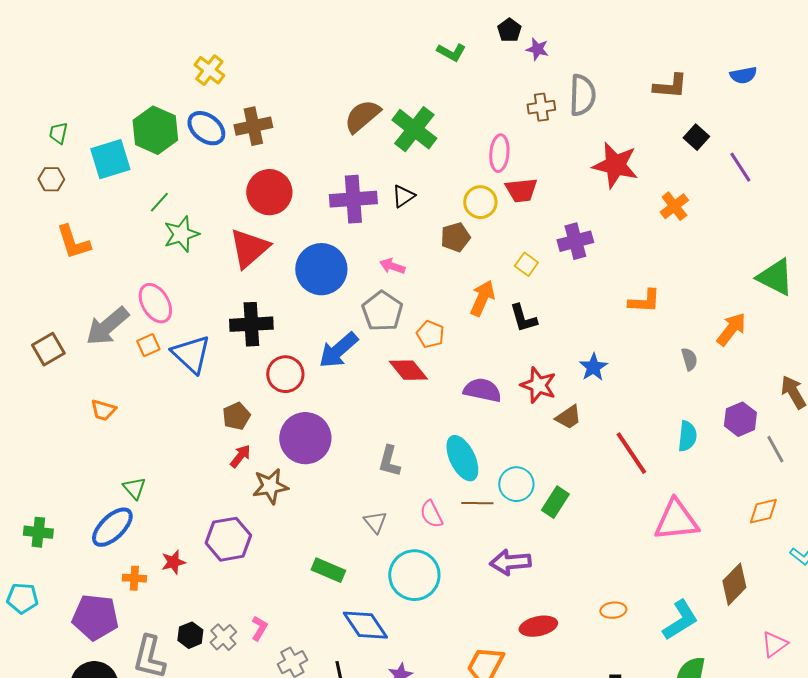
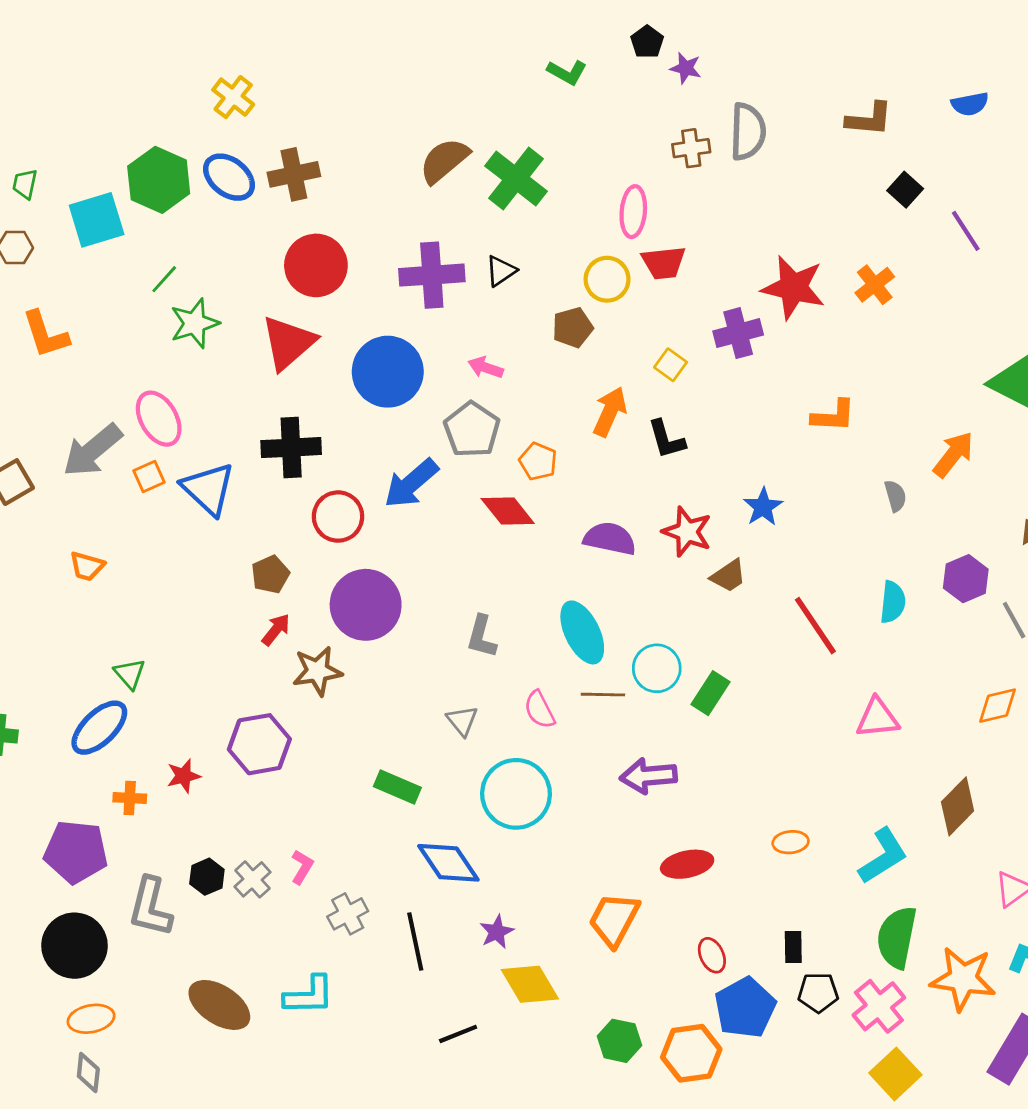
red star: (615, 165) -> (793, 288), moved
pink triangle: (676, 520) -> (877, 718), size x0.7

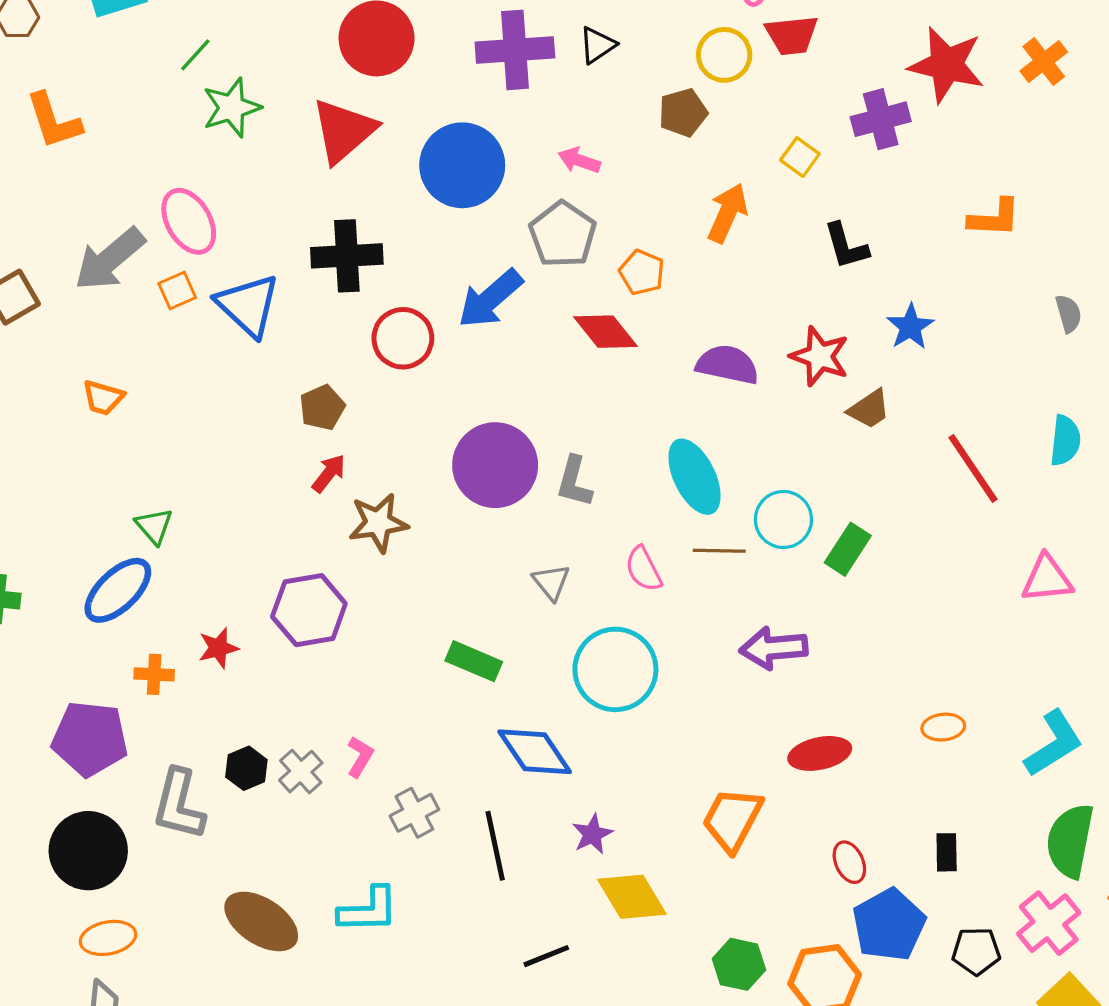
black L-shape: (666, 439) -> (846, 246), moved
purple circle: (366, 605) -> (495, 465), moved
black pentagon: (818, 993) -> (976, 951), moved

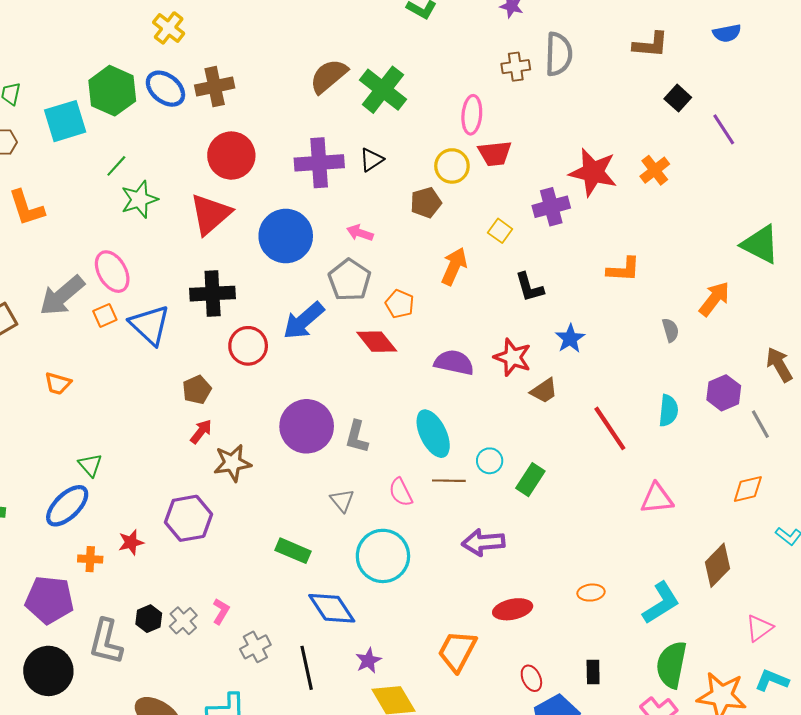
cyan circle: (783, 519) -> (490, 461), size x0.7

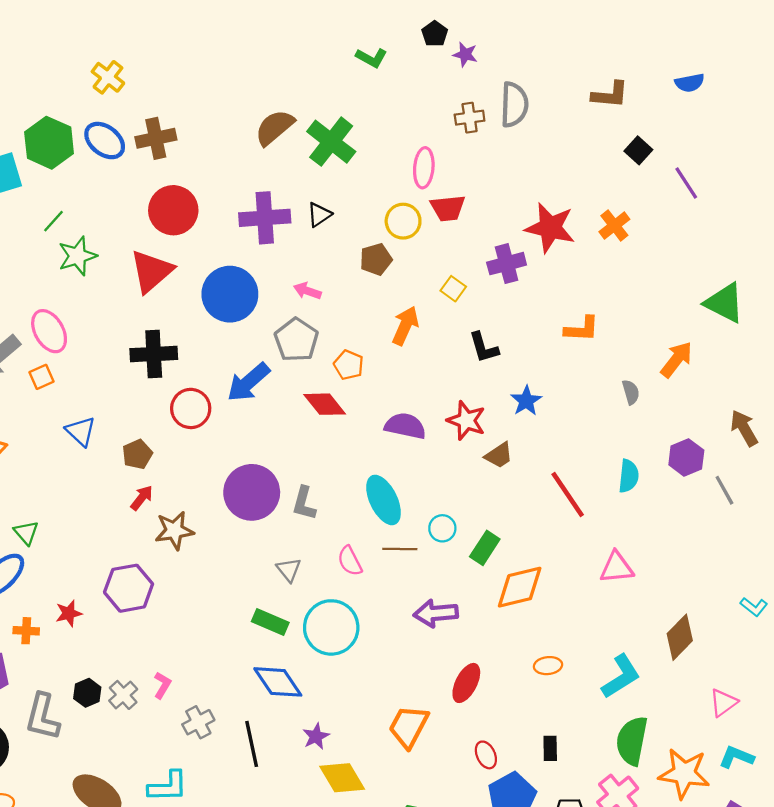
blue triangle: (150, 325) -> (81, 431), moved, size x0.7
orange diamond: (748, 489) -> (520, 587), moved, size x1.5
green rectangle: (293, 551) -> (270, 622), moved
red ellipse: (513, 609) -> (466, 683), turned -51

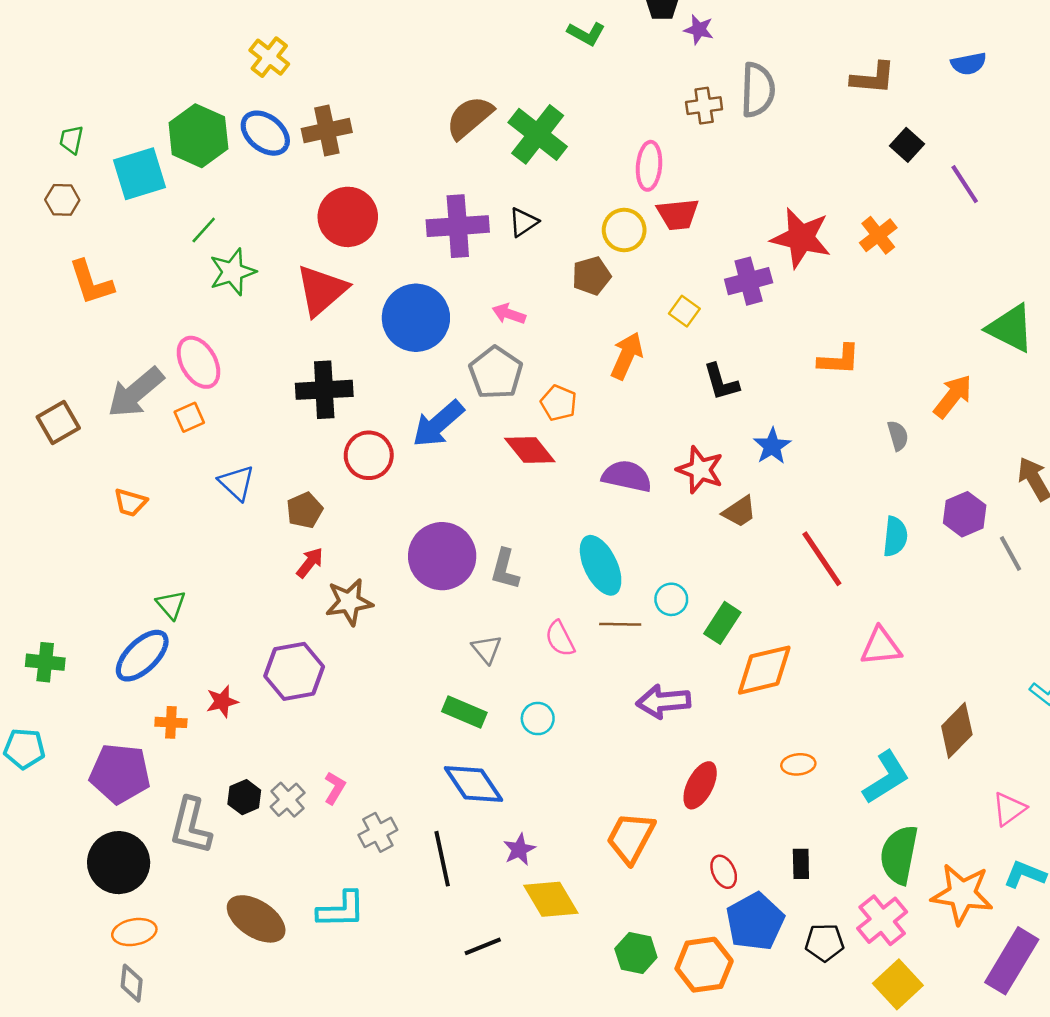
cyan circle: (331, 627) -> (538, 719), size x0.5

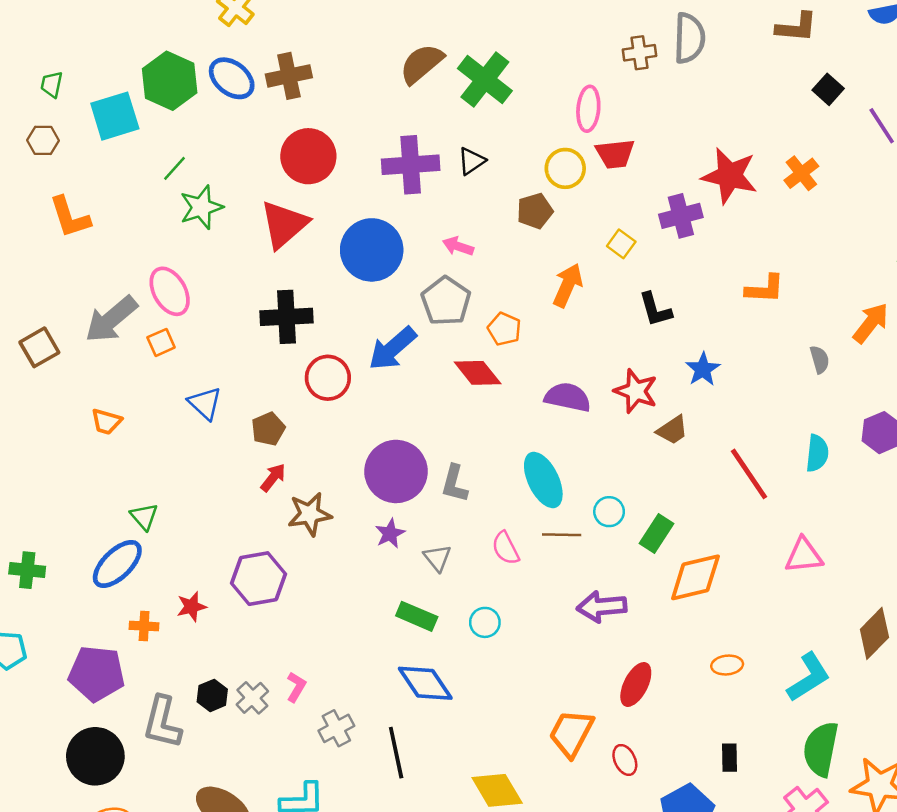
purple star: (519, 849) -> (390, 534), moved
red ellipse: (724, 872) -> (625, 760), moved

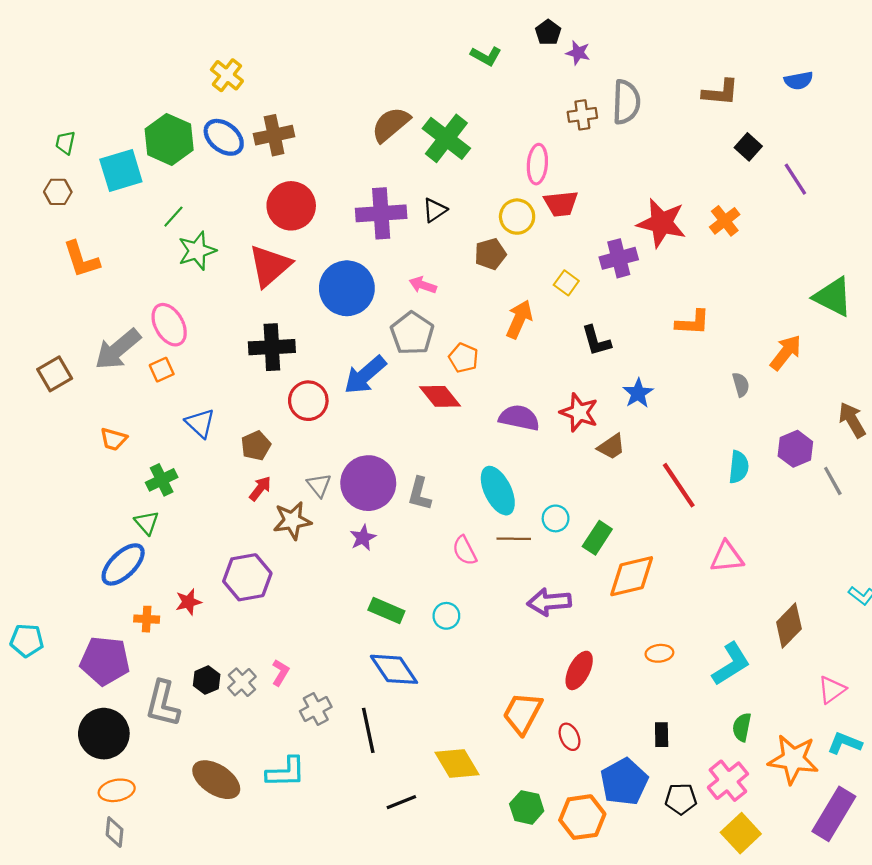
gray triangle: (437, 558) -> (319, 485), moved
green cross: (27, 570) -> (162, 480), moved, turned -32
green semicircle: (821, 749) -> (742, 727), size x0.6

